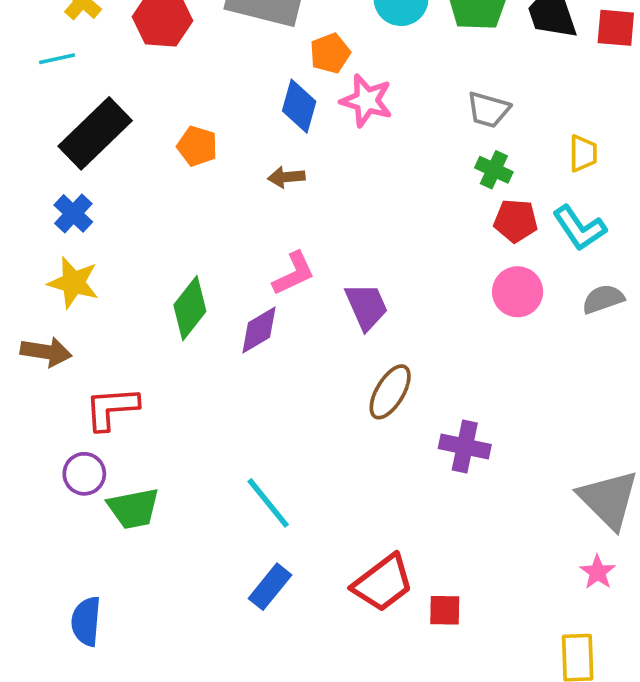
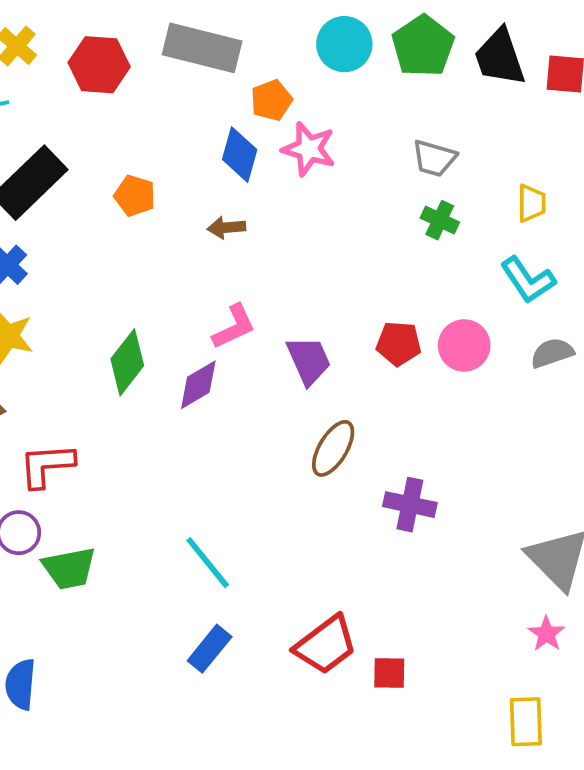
red pentagon: (516, 221) -> (399, 344), moved

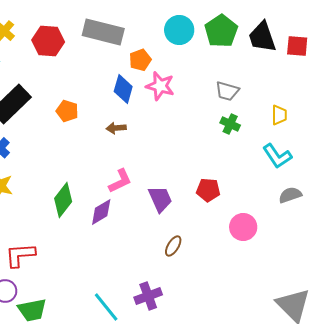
pink circle: (464, 345) -> (243, 227), moved
brown ellipse: (333, 448) -> (173, 246), size x0.7
purple cross: (410, 505) -> (148, 296), moved, turned -32

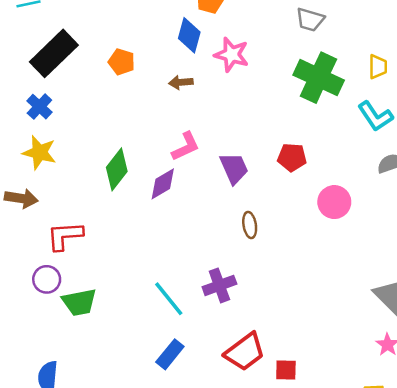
pink star: (160, 86) -> (232, 55), moved
gray trapezoid: (227, 91) -> (310, 20), moved
green cross: (230, 124) -> (319, 78), size x2.0
brown ellipse: (173, 246) -> (250, 225), turned -40

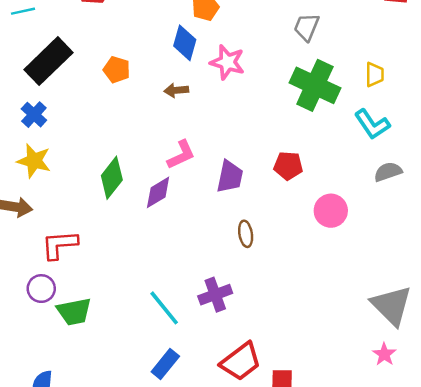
gray trapezoid: (310, 20) -> (306, 27), turned 96
purple trapezoid: (234, 168) -> (230, 177), turned 36

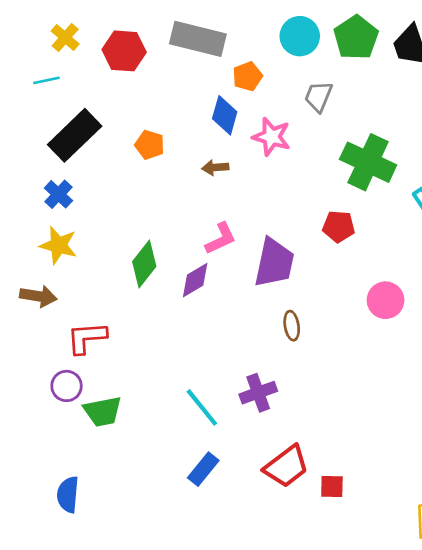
gray trapezoid: (306, 27) -> (318, 96), moved
red pentagon: (288, 166) -> (339, 226), moved
purple trapezoid: (230, 177) -> (274, 263), size x1.4

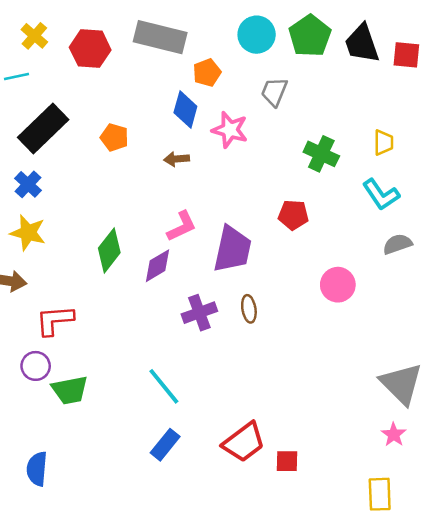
green cross: (368, 162) -> (321, 154), size x0.7
purple cross: (258, 393) -> (199, 313), moved

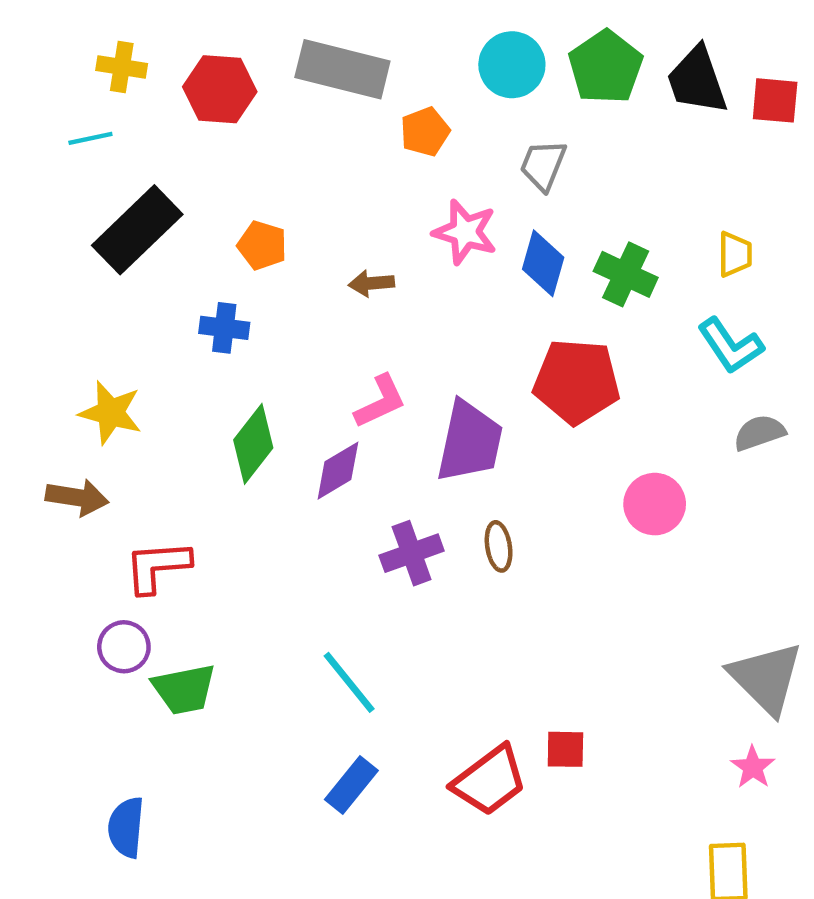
yellow cross: (34, 36) -> (122, 67), turned -32
blue diamond: (185, 109) -> (543, 263), moved
blue cross: (28, 184) -> (224, 328), moved, turned -36
red pentagon: (293, 215) -> (577, 381), size x1.6
red square: (287, 461) -> (565, 749), moved

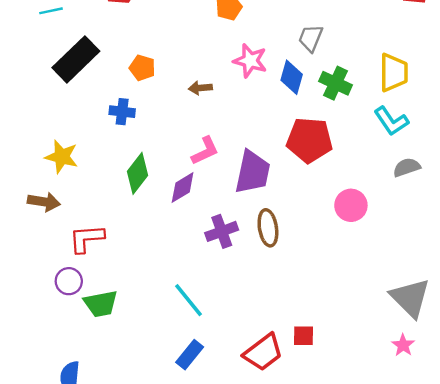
gray trapezoid: (543, 165) -> (311, 38), moved
yellow trapezoid: (735, 254) -> (394, 73), size x1.6
brown ellipse: (499, 546) -> (268, 228), size x1.4

